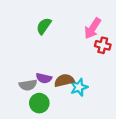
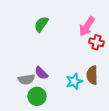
purple semicircle: (44, 78) -> (41, 73), turned 32
brown semicircle: (64, 80) -> (92, 75), moved, turned -78

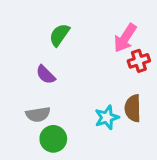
red cross: (96, 42) -> (139, 61), turned -32
purple semicircle: (41, 73) -> (46, 75), moved

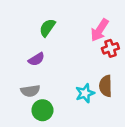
purple semicircle: (46, 75) -> (36, 59), turned -77

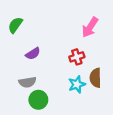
green semicircle: (47, 28) -> (15, 25), moved
red cross: (110, 48) -> (77, 57), moved

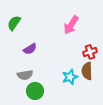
pink arrow: (90, 27) -> (71, 25), moved
red cross: (77, 57) -> (90, 52), moved

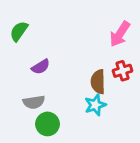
pink arrow: (71, 25) -> (120, 34), moved
brown semicircle: (87, 71) -> (98, 82), moved

